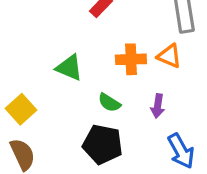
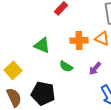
purple arrow: (158, 106) -> (95, 68), turned 32
black pentagon: (103, 144) -> (43, 93), moved

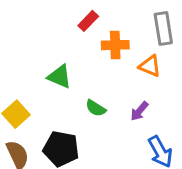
orange cross: (79, 40) -> (115, 45), moved

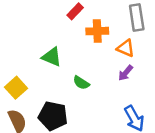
purple arrow: (139, 111) -> (126, 73), moved

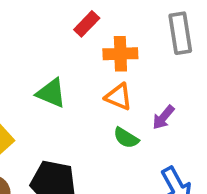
orange triangle: (126, 48) -> (119, 97), moved
green semicircle: (81, 83) -> (126, 138), moved

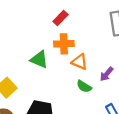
orange cross: (120, 54) -> (64, 44), moved

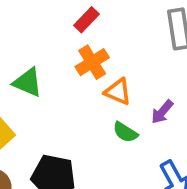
orange cross: (64, 44) -> (92, 62), turned -30
green triangle: (39, 60) -> (28, 82), moved

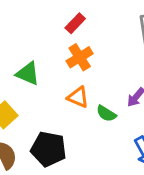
orange triangle: (118, 92) -> (78, 97), moved

